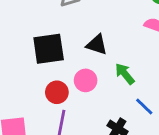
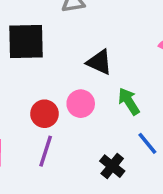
black square: (49, 49) -> (26, 41), moved

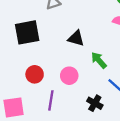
pink circle: (81, 104) -> (69, 76), moved
red circle: (44, 114) -> (35, 74), moved

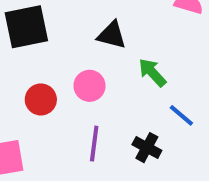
pink circle: (69, 76) -> (89, 86), moved
purple line: (51, 100) -> (94, 144), moved

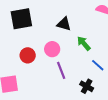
purple line: (94, 144) -> (61, 70), moved, turned -30
black cross: (147, 148) -> (87, 86), moved

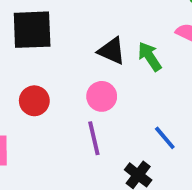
green arrow: (84, 43) -> (150, 57), moved
pink circle: (52, 49) -> (102, 96), moved

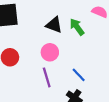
blue line: (165, 138) -> (79, 75), moved

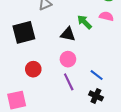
green arrow: (77, 27) -> (85, 22), moved

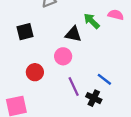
black square: (24, 32) -> (25, 32), size x0.7
pink circle: (68, 59) -> (63, 56), moved
black cross: (96, 96) -> (94, 98), moved

